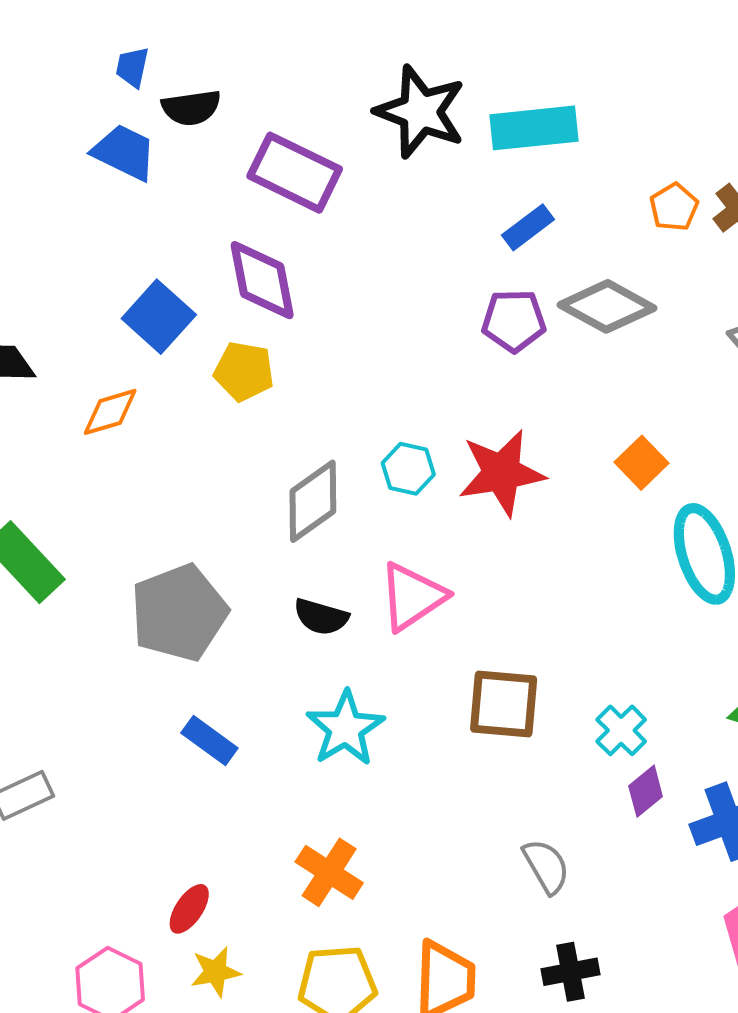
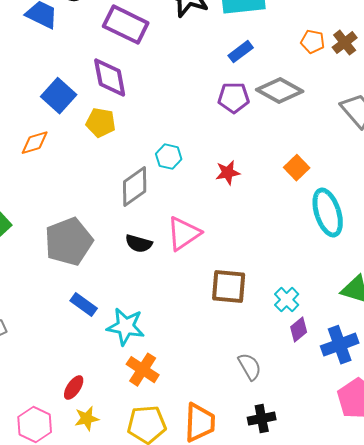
orange pentagon: (674, 207) -> (313, 42), turned -30
cyan hexagon: (408, 469) -> (169, 157), moved
red star: (502, 473) -> (228, 173), size x0.6
cyan star: (345, 728) -> (126, 327), moved, turned -30

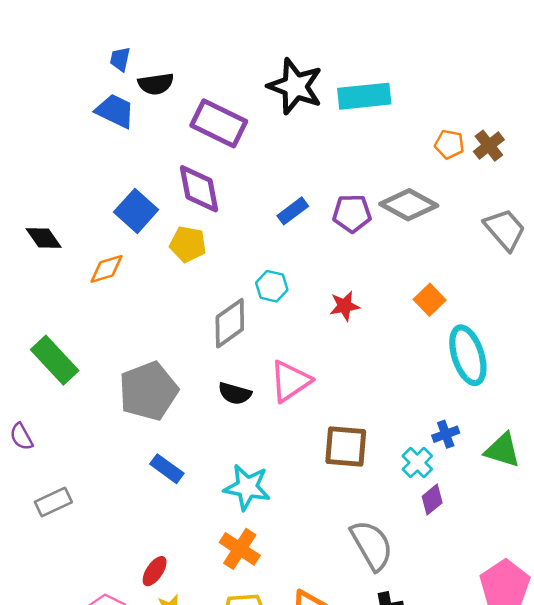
blue rectangle: (241, 52) -> (293, 211), moved
cyan star: (126, 327) -> (247, 487), moved
blue cross: (340, 345) -> (446, 434), moved, size x0.6
gray semicircle: (250, 367) -> (372, 545), size x1.5

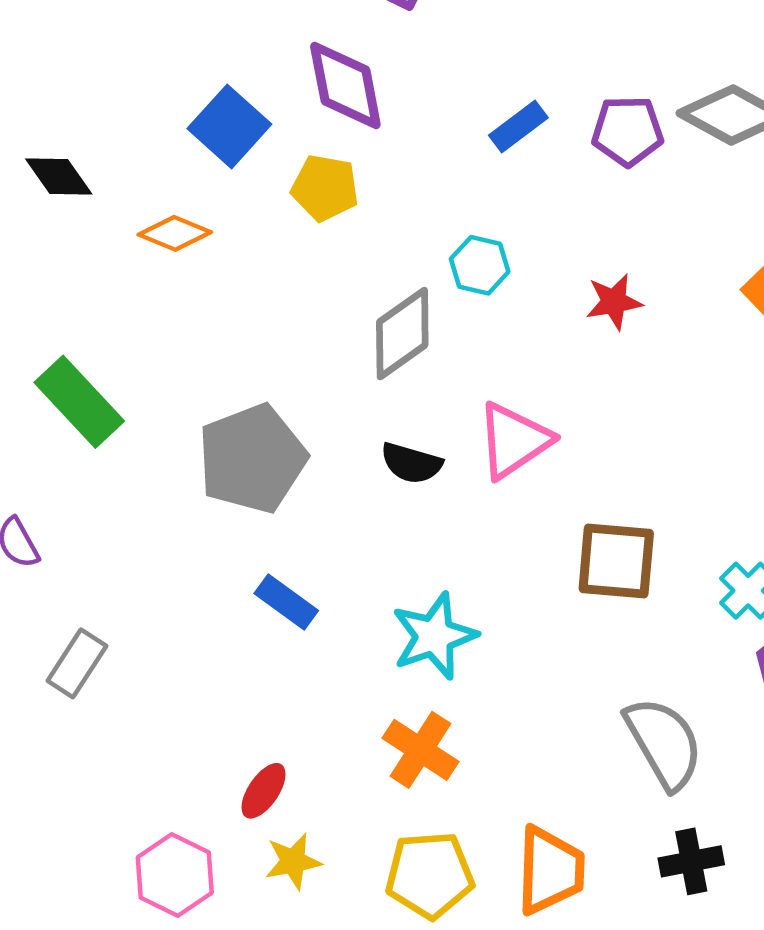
orange diamond: (106, 269) -> (175, 233), turned 39
cyan star: (247, 487) -> (434, 636), turned -30
gray rectangle: (53, 502) -> (77, 663), turned -32

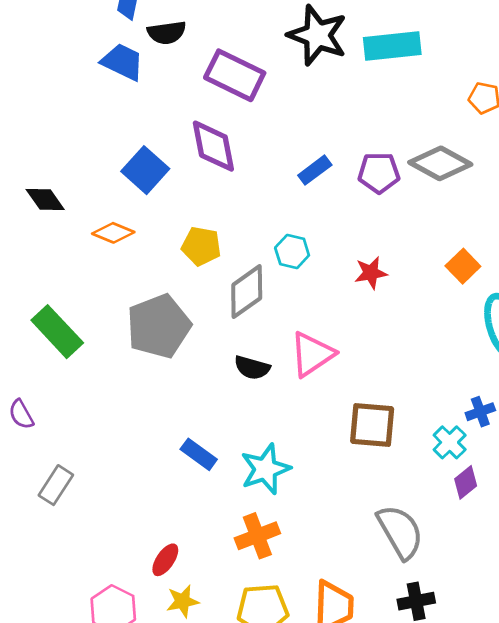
yellow pentagon: (325, 188) -> (201, 246), moved
gray pentagon: (252, 459) -> (159, 326), moved
blue rectangle: (286, 602) -> (199, 454), moved
orange cross: (420, 750) -> (257, 536), turned 36

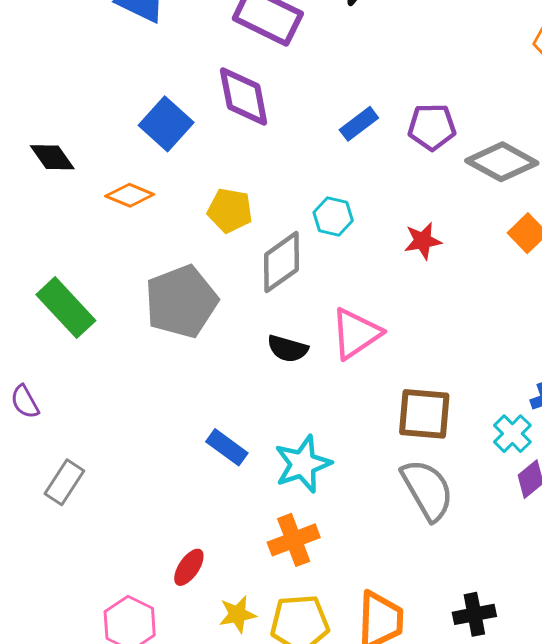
gray diamond: (440, 163) -> (502, 162), moved
gray semicircle: (400, 532) -> (427, 490), moved
yellow star: (183, 601) -> (237, 614), moved

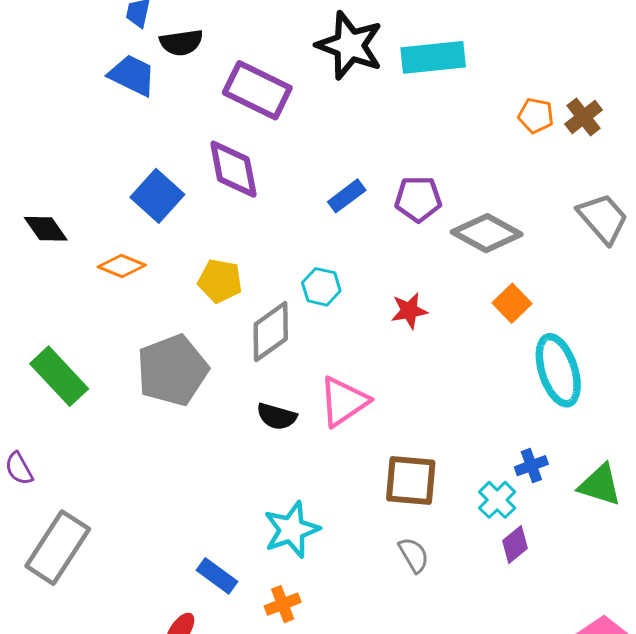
blue rectangle: (227, 447) -> (217, 576), moved
gray rectangle: (64, 482) -> (58, 548), size x1.6
gray semicircle: (427, 490) -> (414, 555), size x0.6
orange cross: (294, 540) -> (283, 604), size x0.7

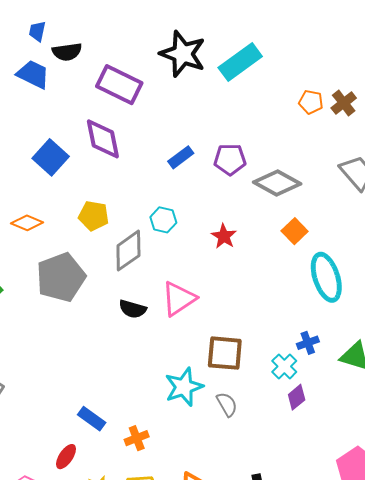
cyan rectangle: (433, 57) -> (240, 62), turned -30
orange diamond: (122, 266) -> (27, 223), moved
red star: (409, 311) -> (224, 236), turned -30
cyan star: (292, 530) -> (184, 387), moved

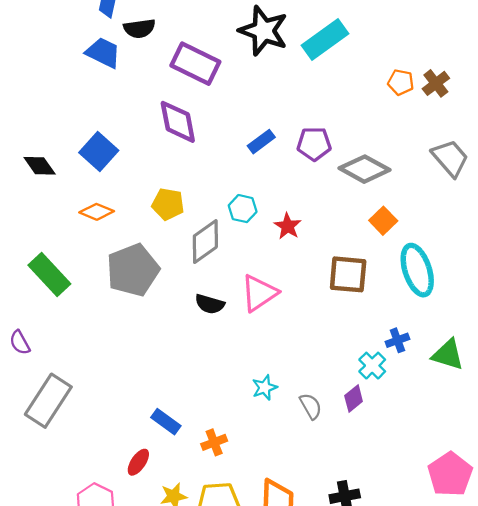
blue square: (51, 157) -> (99, 151), moved
red star: (224, 236) -> (288, 226), moved
brown square: (225, 353) -> (348, 274), moved
cyan star: (184, 387) -> (265, 388), size x0.6
purple diamond: (297, 397) -> (354, 399), moved

